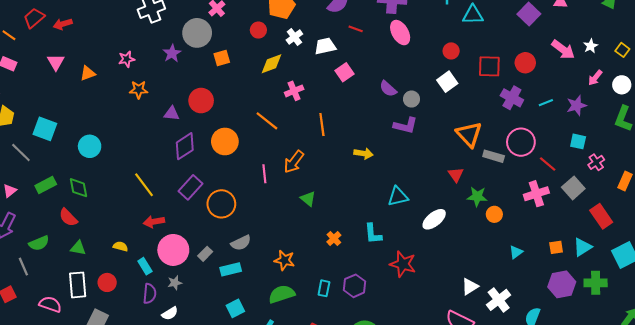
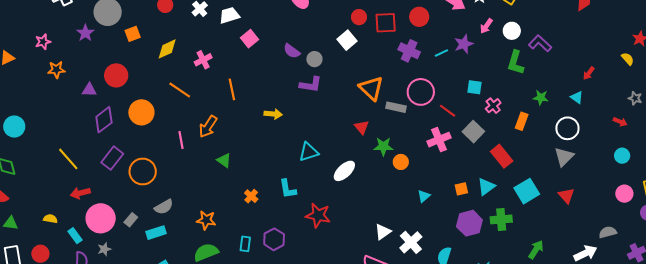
red circle: (451, 51) -> (359, 17), moved
yellow diamond: (271, 64) -> (167, 49), moved
purple star: (577, 105) -> (464, 44), moved

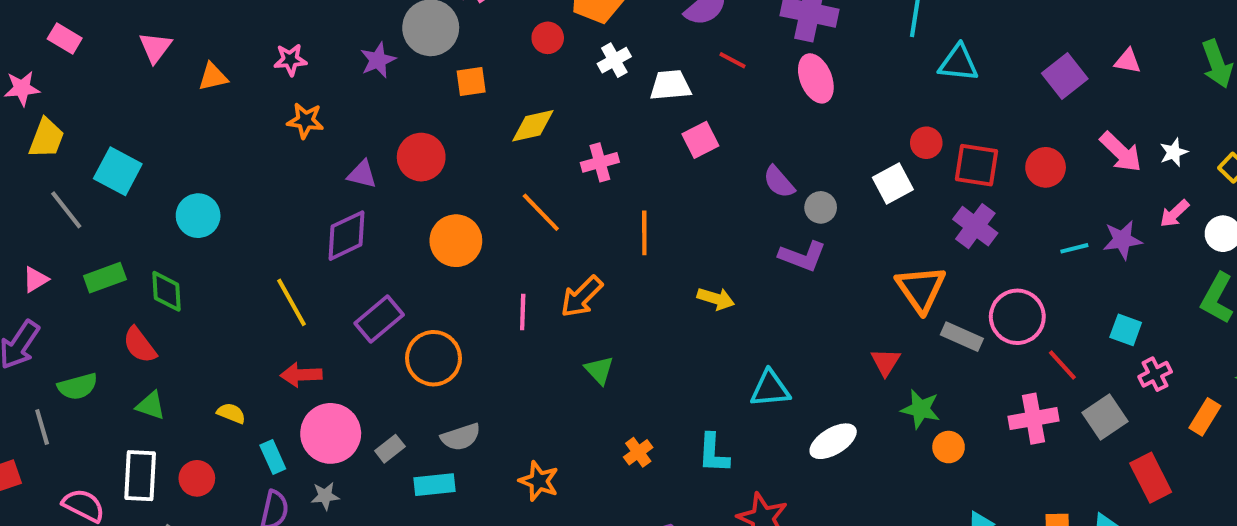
purple cross: (409, 51) -> (975, 226), moved
purple diamond: (104, 120) -> (346, 236), moved

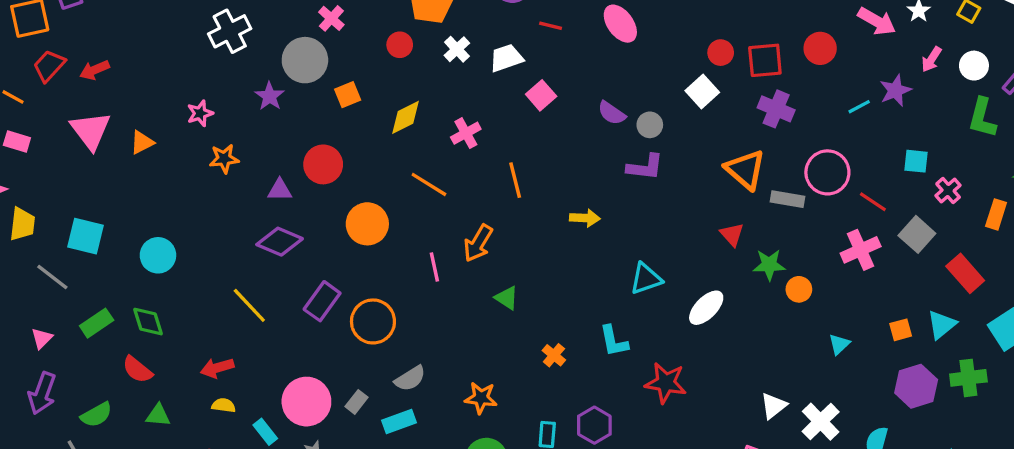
pink triangle: (155, 47) -> (91, 131), size x1.5
purple diamond: (346, 236) -> (280, 242), turned 63
red arrow: (301, 375) -> (217, 368), moved

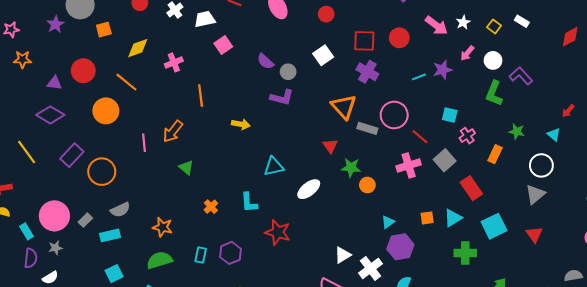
red circle: (721, 53) -> (326, 14), moved
orange line: (429, 184) -> (126, 82), moved
purple hexagon: (916, 386) -> (400, 247), moved

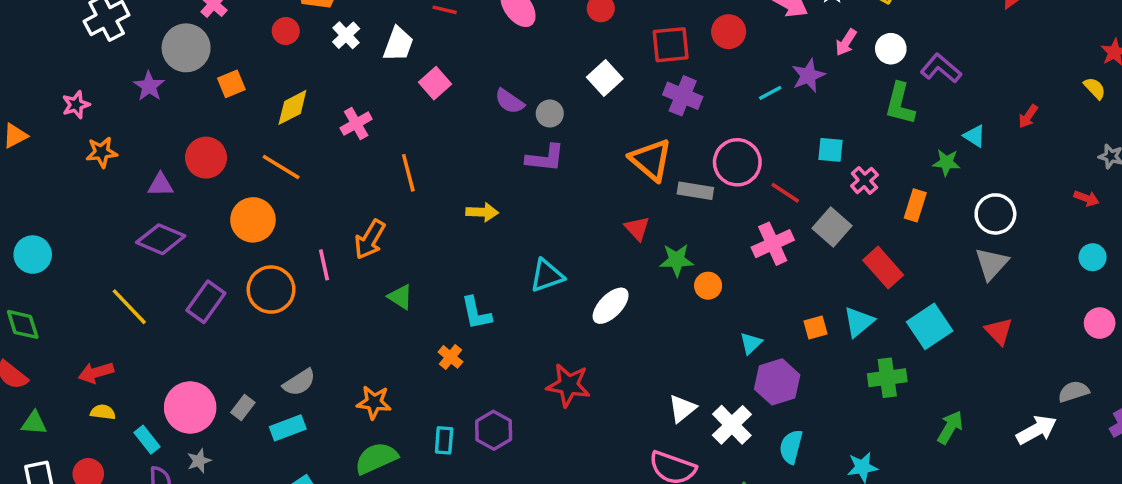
white trapezoid: (205, 19) -> (398, 44), turned 130
cyan triangle: (554, 135) -> (974, 136), moved
orange circle: (102, 172) -> (271, 290), moved
cyan L-shape: (249, 203) -> (476, 313), moved

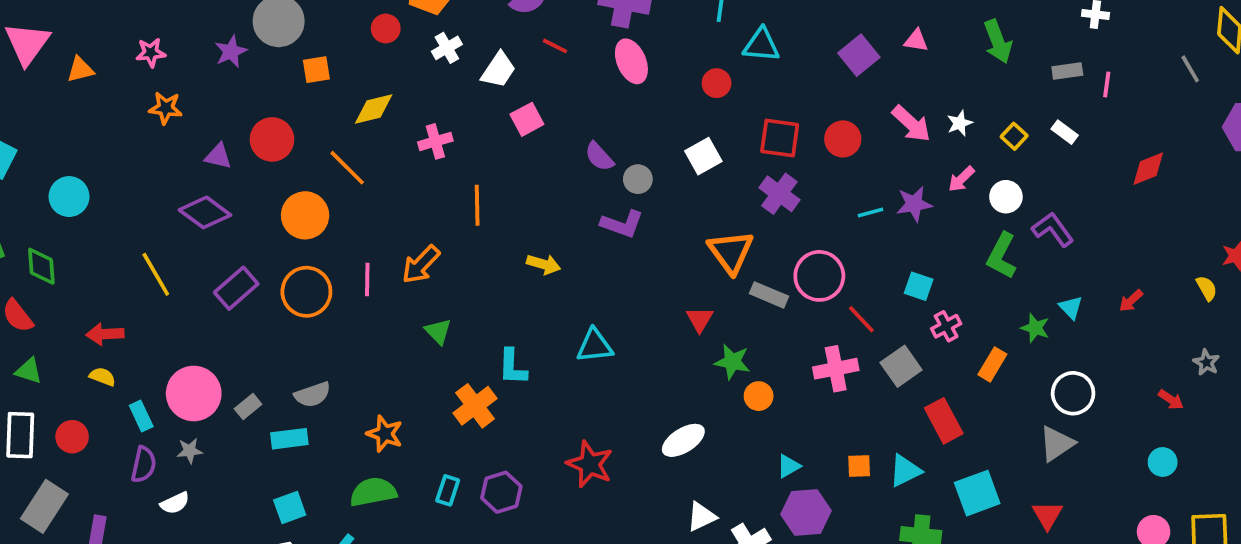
white ellipse: (611, 306) -> (683, 440), moved
orange cross: (450, 357) -> (475, 406), size x1.6

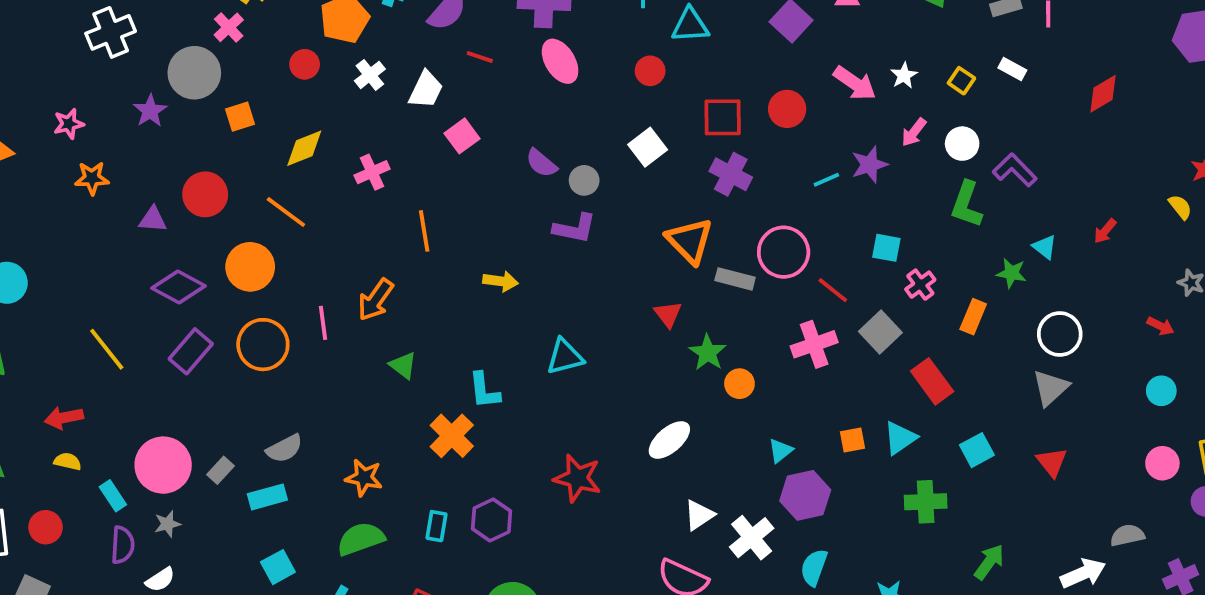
purple diamond: (205, 212) -> (179, 287), moved
green star: (732, 362) -> (708, 353), turned 30
cyan square: (977, 493) -> (977, 450), size x0.7

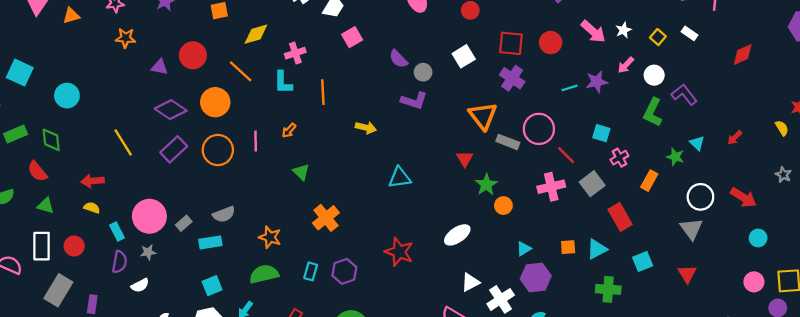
orange arrow: (375, 300) -> (289, 130), size x0.6
red arrow: (1160, 326) -> (743, 197), moved, size x1.6
gray triangle: (1051, 388) -> (691, 229), turned -30
cyan L-shape: (484, 391) -> (283, 82), moved

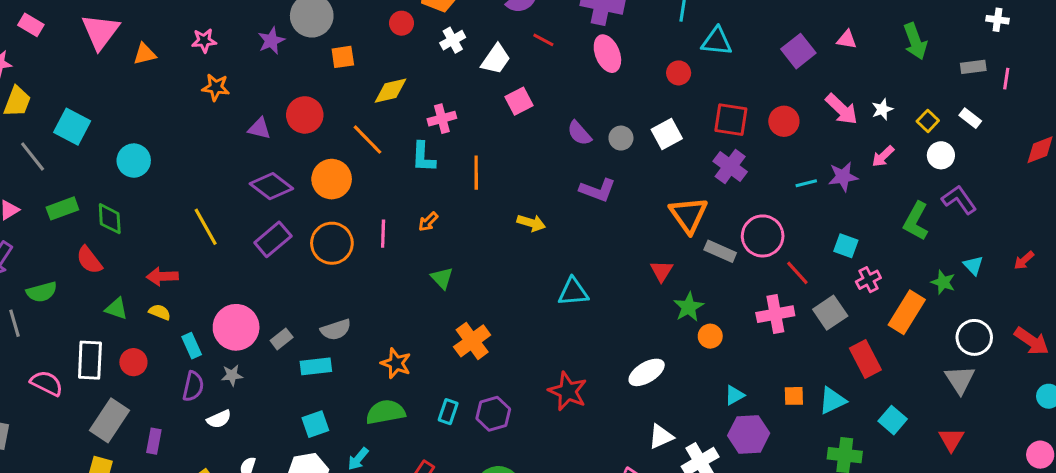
gray circle: (423, 72) -> (621, 138), moved
white circle: (654, 75) -> (941, 155), moved
orange rectangle: (649, 181) -> (907, 312), size x1.5
green triangle: (45, 206) -> (116, 309), moved
cyan square: (643, 262) -> (893, 420), turned -30

